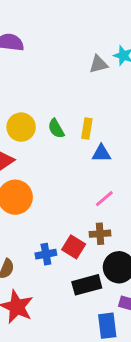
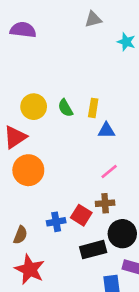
gray triangle: (98, 64) -> (93, 19), moved

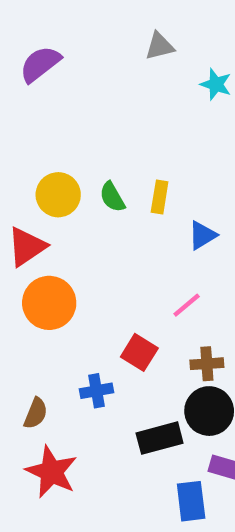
purple semicircle: (23, 30) -> (40, 64), turned -45
blue triangle: (106, 130) -> (202, 235), moved, turned -30
brown cross: (105, 203) -> (207, 364), moved
red square: (81, 215) -> (139, 352), moved

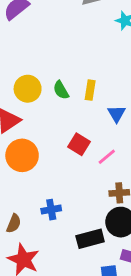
blue triangle: (202, 235) -> (116, 114), turned -30
red square: (139, 352) -> (79, 144), moved

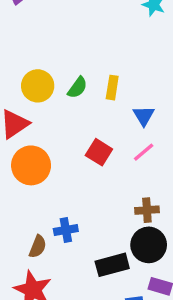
green semicircle: (61, 90) -> (77, 88), turned -114
pink line: (107, 157) -> (144, 152), moved
brown semicircle: (14, 223) -> (38, 247), moved

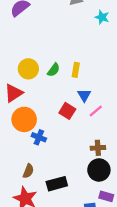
blue triangle: (144, 116) -> (84, 95), moved
blue cross: (66, 230) -> (39, 137), moved, turned 32
black rectangle: (112, 265) -> (57, 184), moved

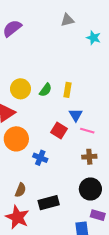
pink line: (96, 111) -> (87, 131), turned 56
blue cross: (39, 137) -> (40, 158), moved
brown cross: (98, 148) -> (89, 157), moved

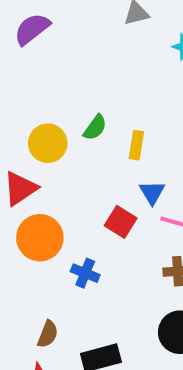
green semicircle: (46, 90) -> (95, 127), moved

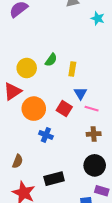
orange circle: (40, 238) -> (34, 109), moved
brown semicircle: (48, 334) -> (18, 161), moved

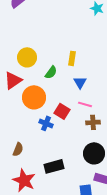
green semicircle: (51, 60) -> (51, 72), moved
red square: (64, 109) -> (62, 111), moved
pink line: (92, 109) -> (85, 104), moved

